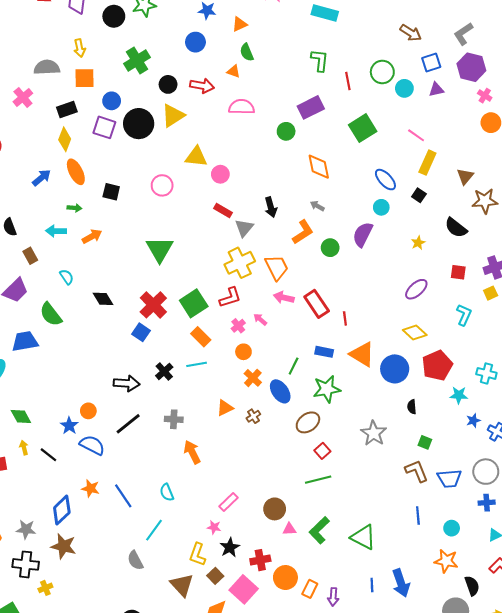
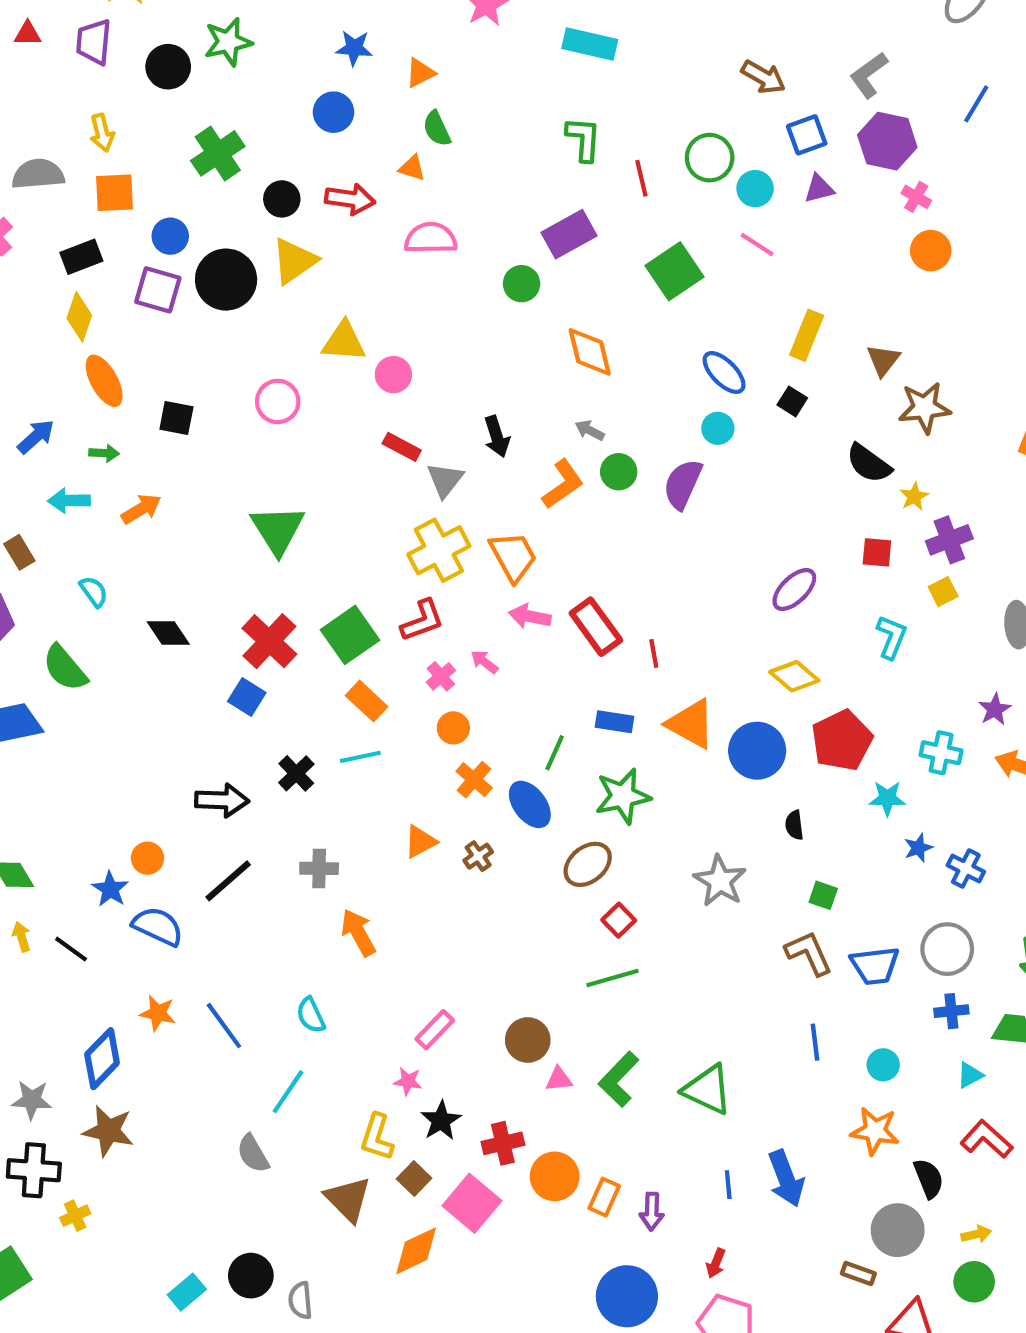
pink line: (416, 135) -> (757, 244), moved
blue arrow: (42, 178) -> (36, 437), moved
yellow star: (418, 243) -> (914, 497), moved
green circle: (330, 248) -> (619, 472), moved

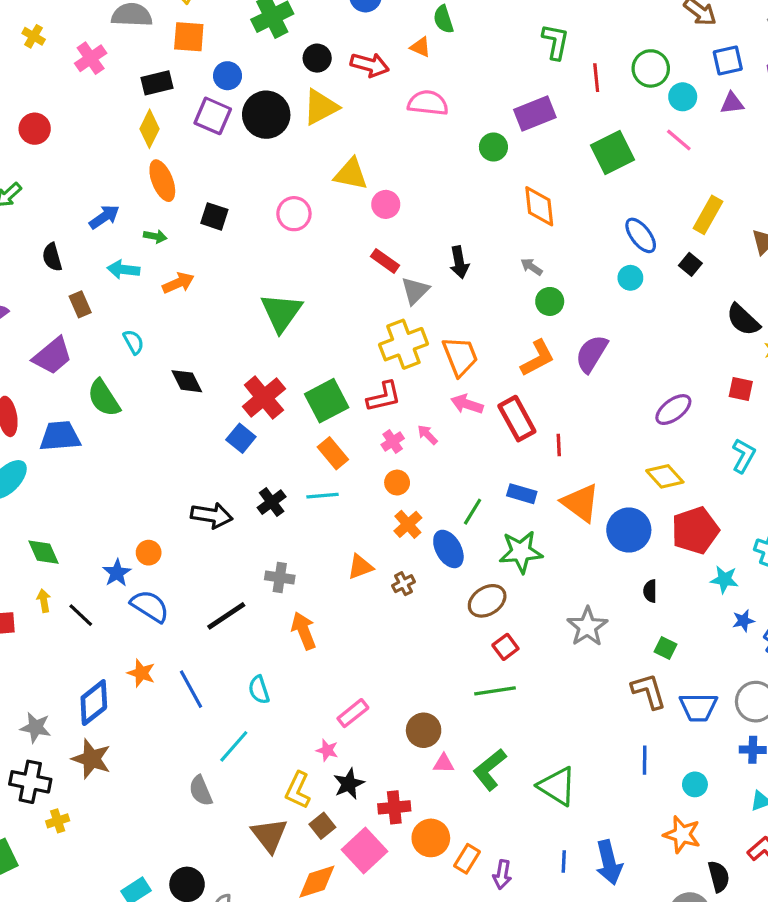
orange L-shape: (563, 484) -> (538, 358), moved
purple semicircle: (683, 484) -> (592, 354), moved
black line: (228, 881) -> (226, 616), moved

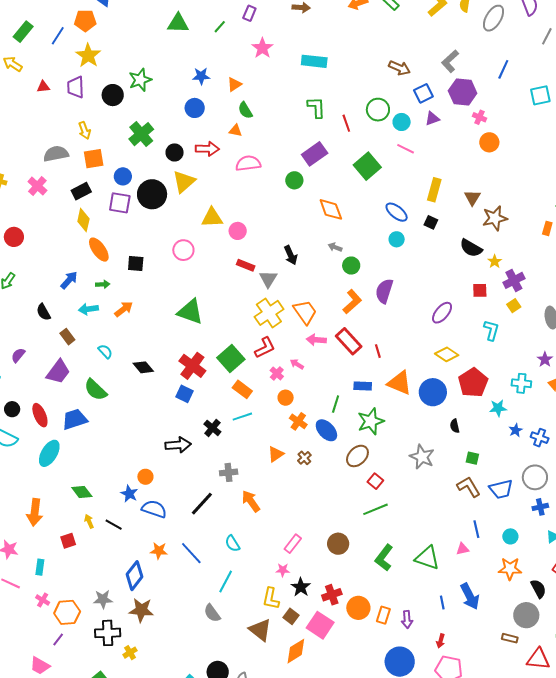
green triangle: (281, 312) -> (190, 312), turned -32
pink triangle: (444, 764) -> (462, 549), moved

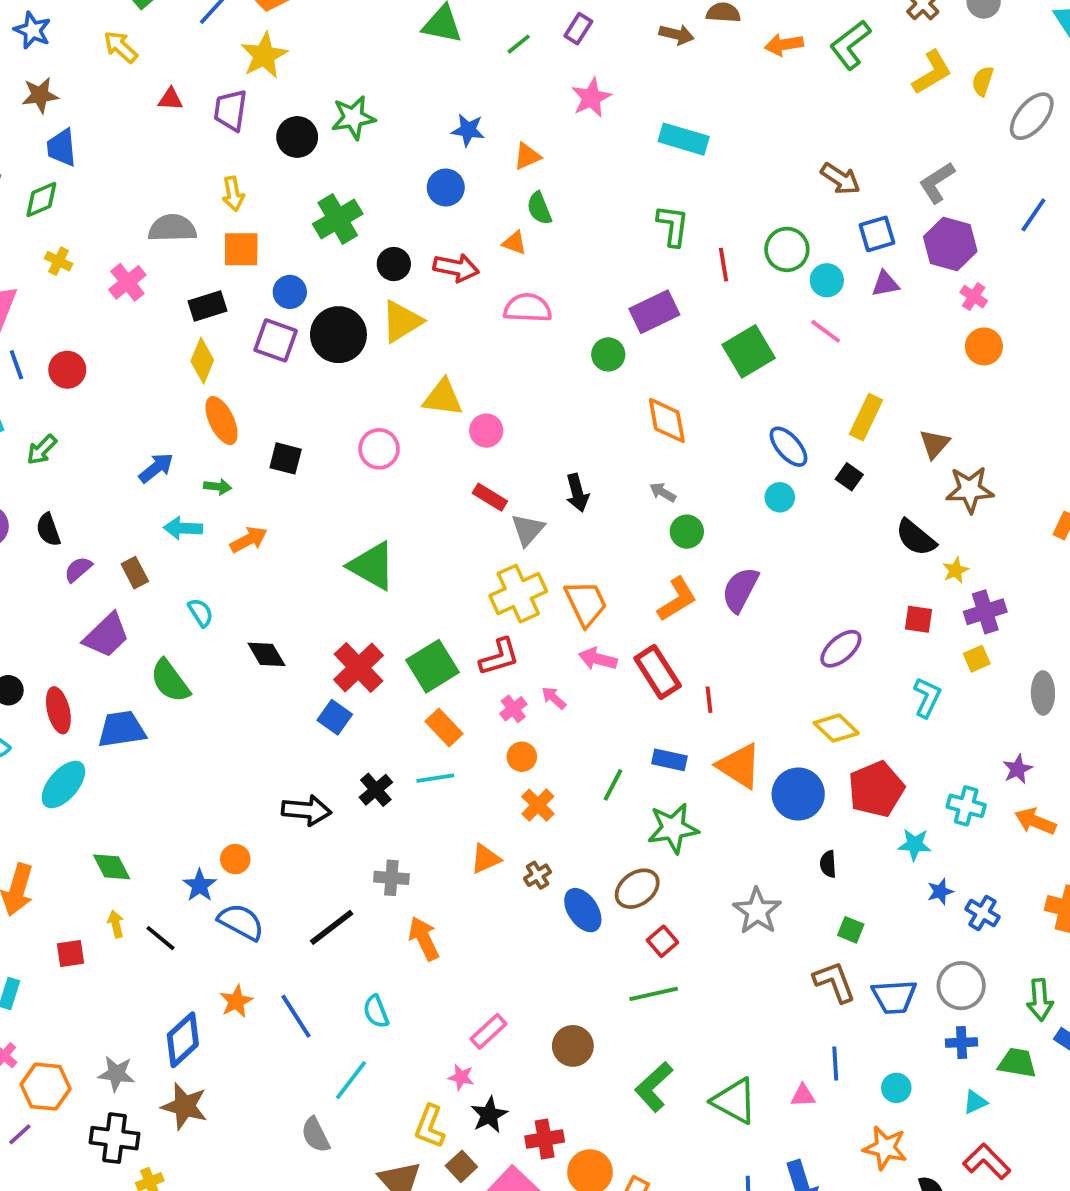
black semicircle: (43, 312) -> (48, 530), moved
purple semicircle: (18, 355) -> (78, 569), moved
blue ellipse: (326, 430) -> (583, 910), moved
orange star: (159, 551) -> (236, 1001), turned 30

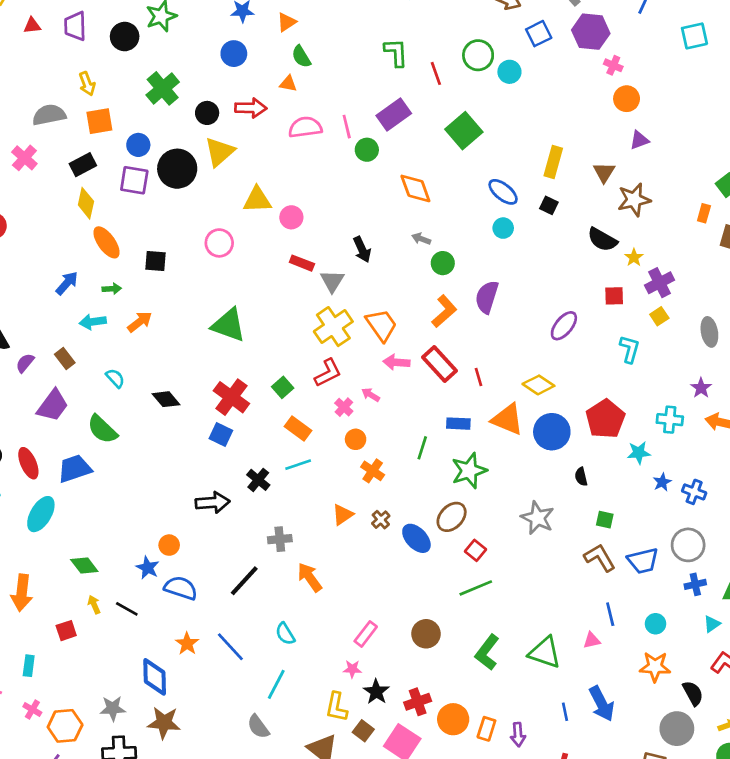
purple triangle: (885, 284) -> (639, 140), moved
pink line: (826, 331) -> (347, 127), moved, turned 50
green square: (432, 666) -> (283, 387), size x0.6
yellow diamond: (836, 728) -> (538, 385), moved
blue diamond: (183, 1040) -> (155, 677), turned -39

